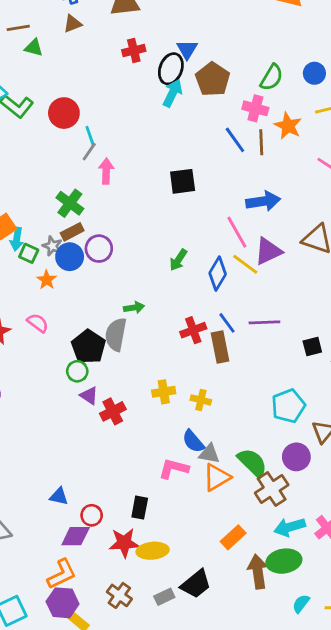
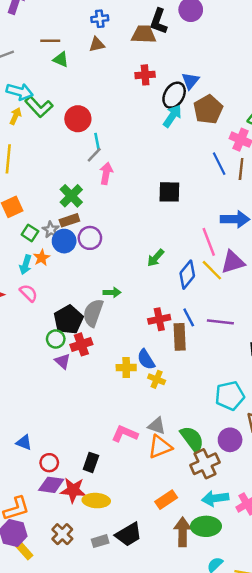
cyan arrow: (17, 239) -> (26, 265), moved
red cross: (113, 411) -> (81, 344), moved
blue semicircle: (193, 441) -> (146, 359), moved
purple diamond: (76, 536) -> (51, 485), moved

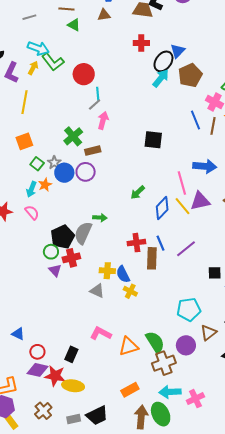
brown rectangle: (69, 220) -> (93, 151), moved
purple line: (220, 322) -> (186, 249), turned -50
yellow cross: (126, 368) -> (107, 271), moved
gray triangle: (157, 426) -> (97, 291), moved
green ellipse: (206, 526) -> (161, 414), turned 60

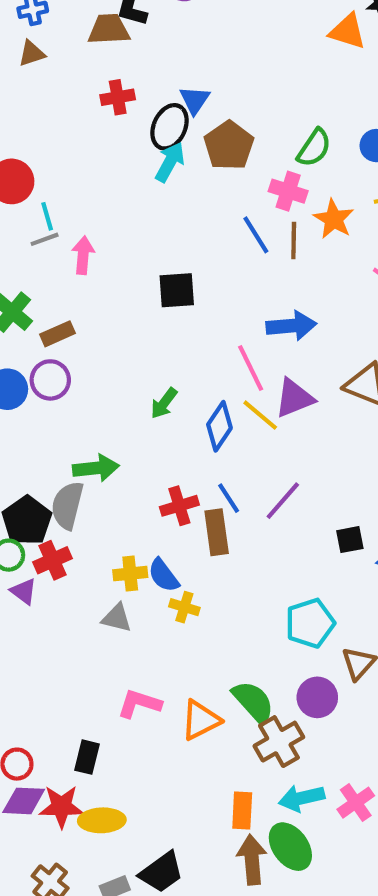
gray line: (95, 104) -> (45, 239), turned 32
pink arrow: (103, 120) -> (83, 255), moved
green arrow: (100, 218) -> (96, 468), size x1.5
orange rectangle: (130, 390) -> (242, 811), moved, turned -48

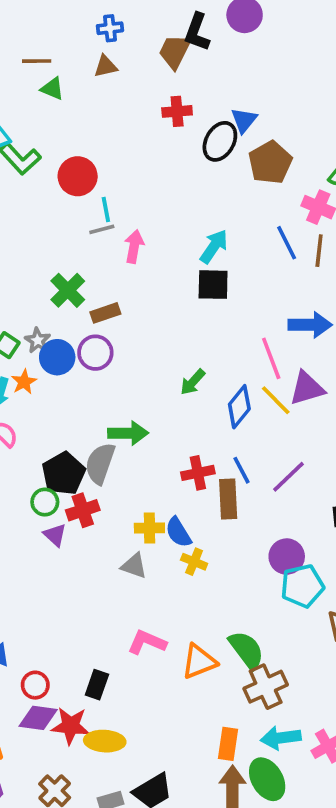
brown trapezoid: (109, 29) -> (175, 51), turned -66
cyan arrow: (170, 162) -> (214, 246), moved
purple circle: (317, 697) -> (287, 557), moved

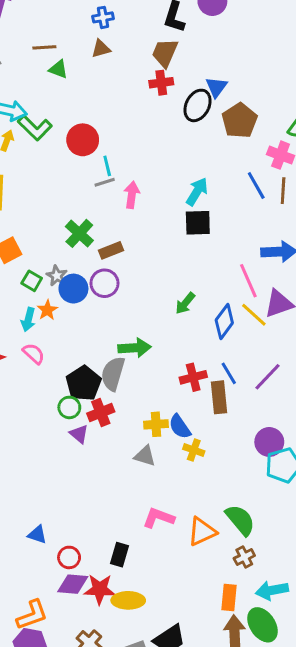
brown trapezoid: (175, 51) -> (165, 53), moved
brown cross: (266, 687) -> (244, 557), moved, size x0.6

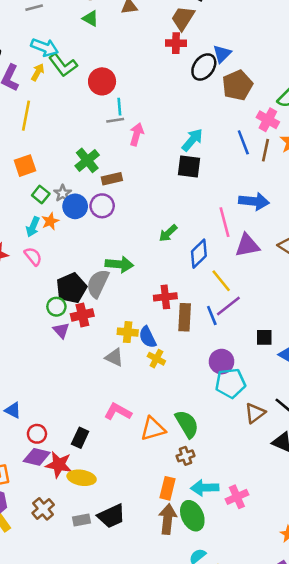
yellow line: (254, 315) -> (221, 281), moved
blue line: (229, 373) -> (212, 315), moved

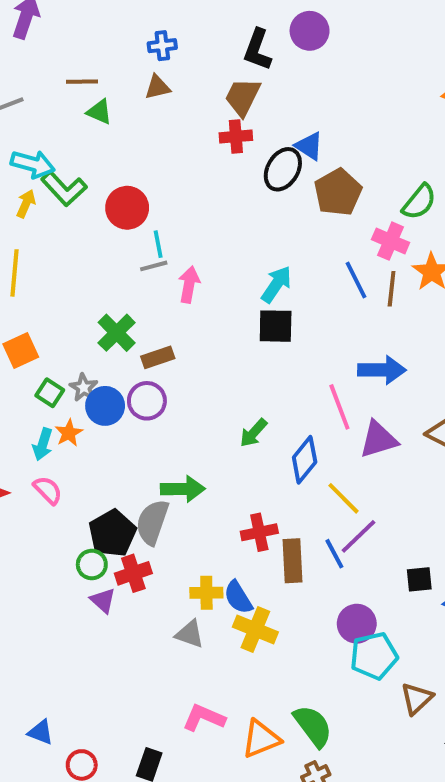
blue triangle: (222, 54) -> (309, 146), turned -36
yellow cross: (156, 359) -> (255, 630), size x1.5

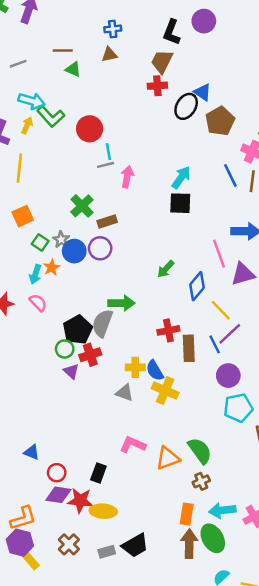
purple circle: (357, 624) -> (228, 376), moved

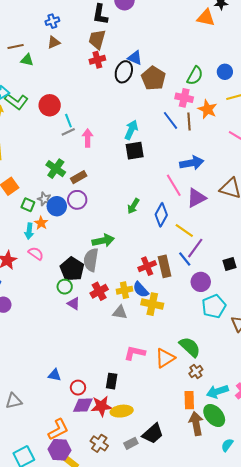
red cross: (168, 330) -> (147, 266), moved
red cross: (90, 355) -> (99, 291), moved

